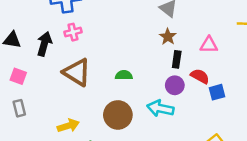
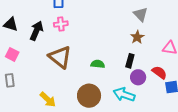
black rectangle: (177, 59) -> (130, 61), moved
yellow arrow: (68, 126) -> (48, 99), turned 54

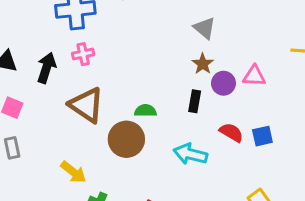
red semicircle: (159, 72) -> (231, 132), moved
purple circle: (138, 77) -> (223, 83), moved
brown circle: (89, 96) -> (126, 139), moved

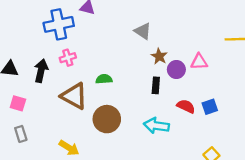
gray triangle: (205, 28) -> (143, 31), moved
green semicircle: (146, 111) -> (104, 79), moved

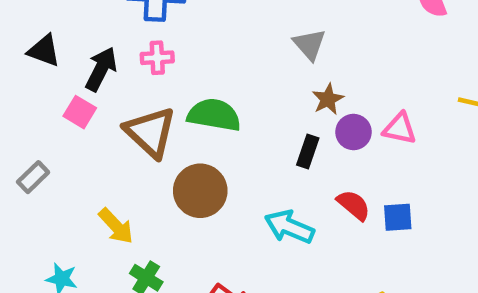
green semicircle: (104, 79) -> (214, 115), size x1.6
pink square: (18, 103) -> (80, 112), moved
gray rectangle: (21, 134) -> (33, 177), turned 49

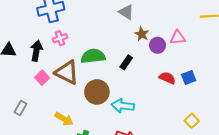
pink square: (80, 112) -> (42, 78), moved, turned 32
black rectangle: (308, 151) -> (126, 62), moved, turned 32
cyan arrow: (289, 227) -> (123, 106), moved

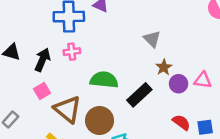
black rectangle: (126, 62) -> (139, 95), size x1.5
brown triangle: (67, 72) -> (68, 109), moved

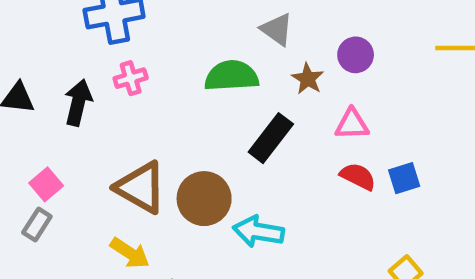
green semicircle: (104, 80) -> (231, 76), moved
pink triangle: (203, 80) -> (352, 124), moved
purple circle: (179, 84) -> (356, 55), moved
pink square: (42, 91) -> (46, 184), moved

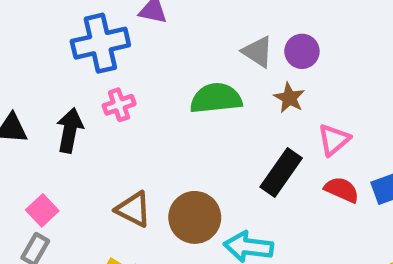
purple circle: (356, 55) -> (302, 51), moved
pink triangle: (352, 124) -> (334, 140), turned -36
black rectangle: (271, 138) -> (281, 173), moved
brown triangle: (141, 187) -> (133, 209), size x0.7

